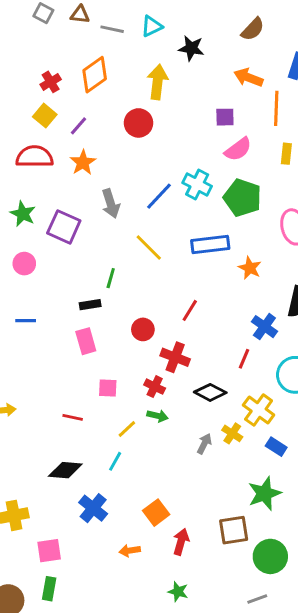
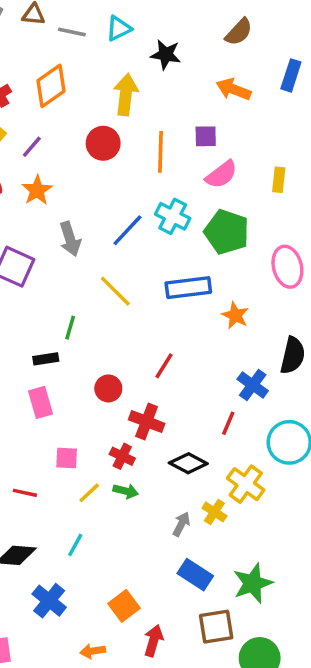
orange line: (276, 108) -> (161, 152), moved
yellow line: (127, 429) -> (89, 493), moved
blue rectangle: (276, 447) -> (195, 575), moved, size x1.4

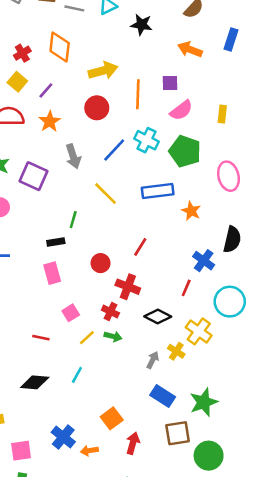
orange diamond: (51, 86) -> (60, 47), turned -48
yellow arrow: (126, 95) -> (103, 71), moved, turned 68
red circle: (103, 143) -> (97, 108), moved
pink square: (67, 458) -> (71, 313), turned -35
blue cross: (49, 601) -> (63, 437), moved

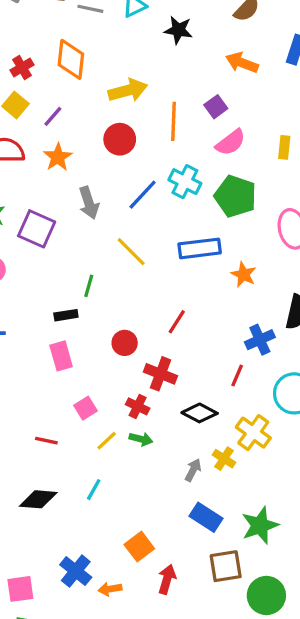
purple square: (170, 83) -> (216, 107), turned -35
blue cross: (204, 261) -> (260, 340), turned 30

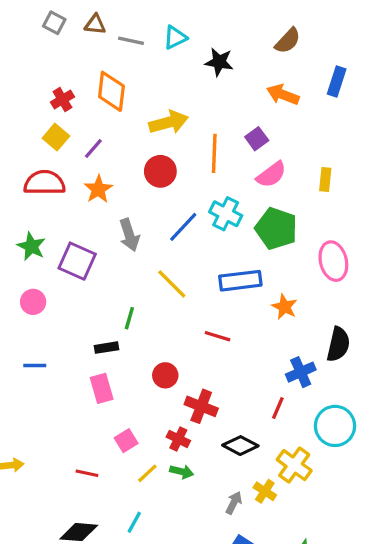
red line: (177, 322) -> (217, 336), moved, turned 75

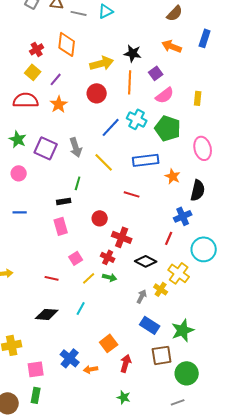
black star: (219, 62) -> (133, 53), moved
gray arrow: (129, 235) -> (76, 147), moved
black semicircle: (338, 344) -> (198, 190), moved

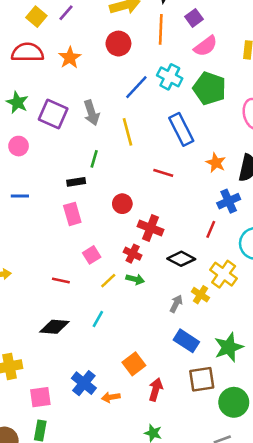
purple line: (56, 79) -> (66, 13), moved
blue rectangle: (146, 160) -> (181, 129), turned 70
yellow line: (104, 162) -> (127, 132), turned 30
orange star: (173, 176) -> (216, 163), moved

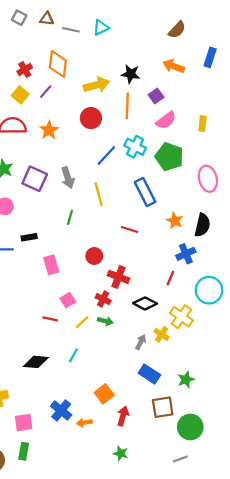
black rectangle: (76, 182) -> (29, 237), moved
red line: (61, 281) -> (50, 319), moved
green star: (229, 347) -> (186, 380), size x0.7

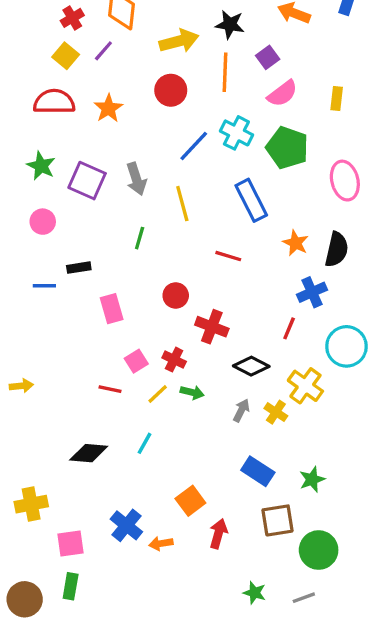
red cross: (103, 299) -> (174, 360), moved
gray arrow: (141, 342) -> (241, 410), moved
green star: (121, 453) -> (255, 593), moved

